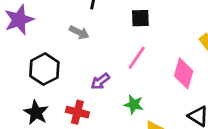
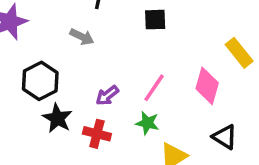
pink line: (137, 58) -> (154, 88), moved
red cross: (77, 112) -> (97, 134), moved
black star: (36, 113) -> (57, 118), moved

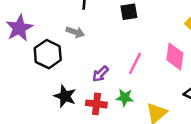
black hexagon: (40, 81) -> (48, 54), moved
green star: (147, 123) -> (125, 98), moved

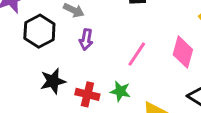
purple arrow: (100, 74) -> (86, 39), moved, turned -42
black star: (65, 96) -> (53, 81), turned 30

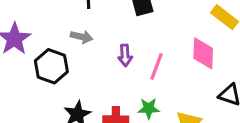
purple arrow: (86, 39) -> (125, 55), moved

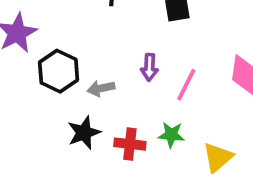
gray arrow: (82, 37) -> (101, 88), moved, turned 150

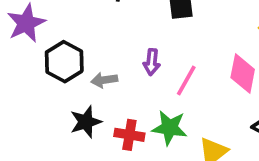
green star: (171, 135) -> (170, 128), size x1.4

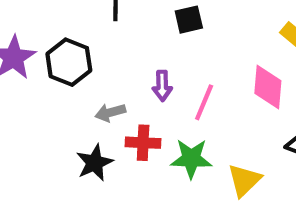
black hexagon: (64, 62) -> (69, 62), moved
red cross: (129, 135) -> (143, 143), moved

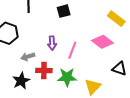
pink diamond: (268, 87) -> (102, 42), turned -55

